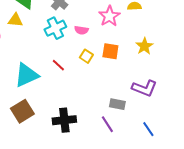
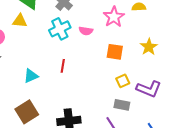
yellow square: (86, 56) -> (123, 81), moved, turned 32
red line: (58, 65) -> (63, 66), turned 56
cyan triangle: (26, 75) -> (31, 76), size x0.6

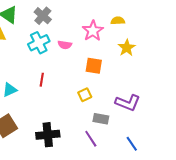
yellow star: (149, 47) -> (127, 48), moved
yellow square: (123, 81) -> (85, 95), moved

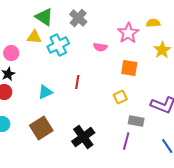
cyan cross: (39, 43) -> (58, 45), moved
black cross: (48, 135) -> (83, 137), turned -30
purple line: (91, 139) -> (126, 141), turned 48

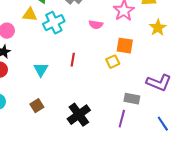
cyan triangle: (45, 92) -> (41, 70), turned -35
yellow square: (120, 97) -> (113, 62), moved
brown square: (41, 128) -> (37, 106), size x0.6

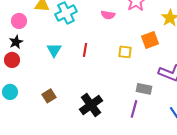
orange square: (125, 46) -> (150, 40), moved, turned -30
yellow square: (113, 62) -> (125, 52), turned 32
cyan triangle: (41, 70) -> (54, 50), moved

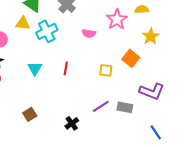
orange square: (150, 40) -> (131, 58), turned -30
black cross: (91, 105) -> (72, 123), size x0.6
purple line: (134, 109) -> (101, 106), moved, turned 42

